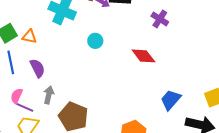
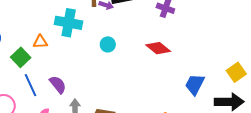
orange triangle: (29, 37) -> (40, 42), moved

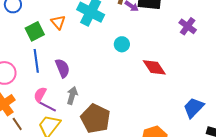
orange triangle: (40, 42) -> (58, 22), turned 35
red diamond: (158, 48) -> (154, 67), moved

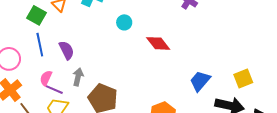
green square: (35, 31) -> (36, 15), turned -30

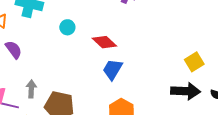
purple semicircle: (67, 50) -> (14, 50), moved
blue trapezoid: (200, 81) -> (113, 69), moved

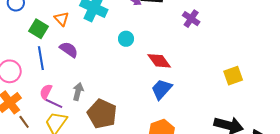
purple semicircle: (14, 50) -> (69, 50), turned -30
yellow square: (194, 62) -> (233, 76), moved

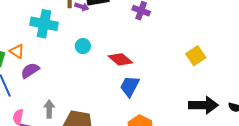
orange triangle: (62, 19) -> (17, 51), moved
purple semicircle: (69, 50) -> (30, 70), turned -54

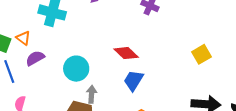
cyan circle: (83, 46) -> (76, 69), moved, size x1.6
gray arrow: (49, 109) -> (92, 94), moved

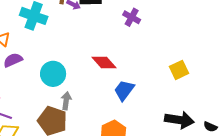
blue trapezoid: (133, 80) -> (124, 90), moved

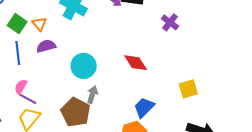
yellow square: (179, 70) -> (188, 89), moved
blue trapezoid: (124, 90) -> (144, 107), moved

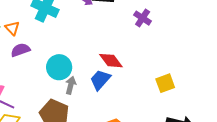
gray arrow: (92, 95) -> (71, 85), moved
blue trapezoid: (144, 107) -> (100, 80), moved

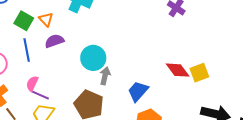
red diamond: (111, 61) -> (178, 70), moved
blue trapezoid: (100, 80) -> (138, 91), moved

